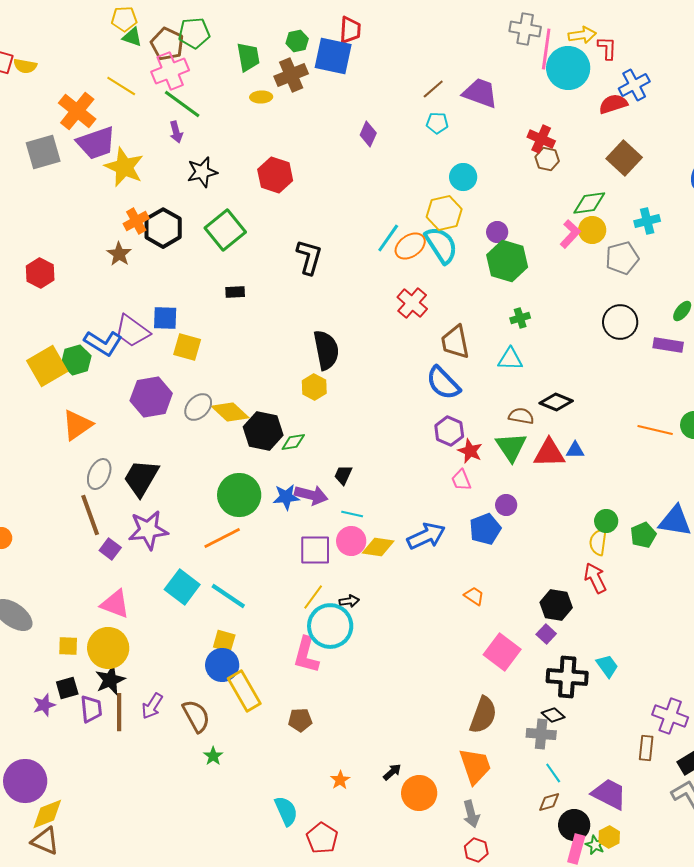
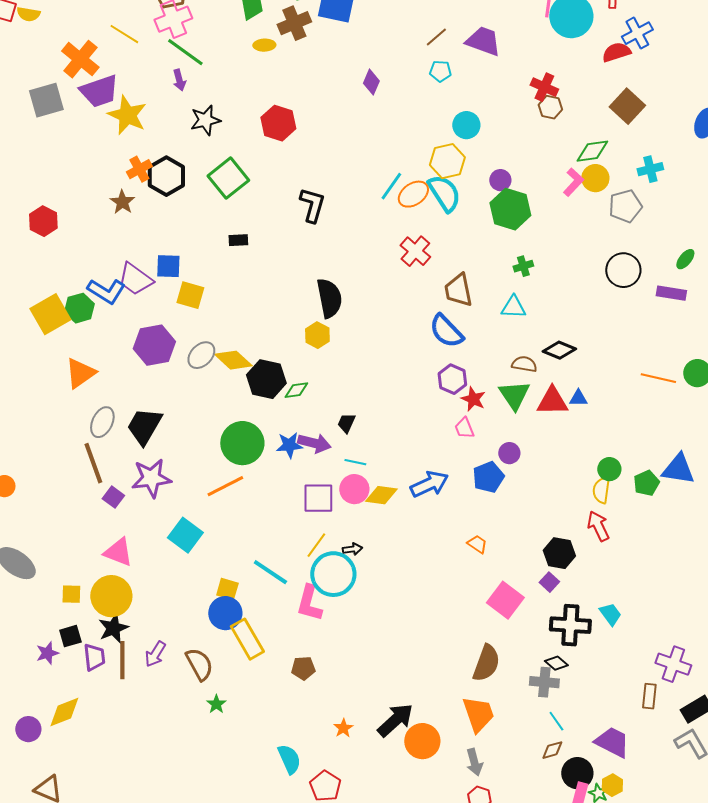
cyan line: (228, 596) -> (270, 572), moved
black arrow: (392, 772) -> (395, 720), size x2.0
purple circle: (25, 781) -> (28, 729), size x0.6
yellow diamond: (47, 814) -> (64, 712), moved

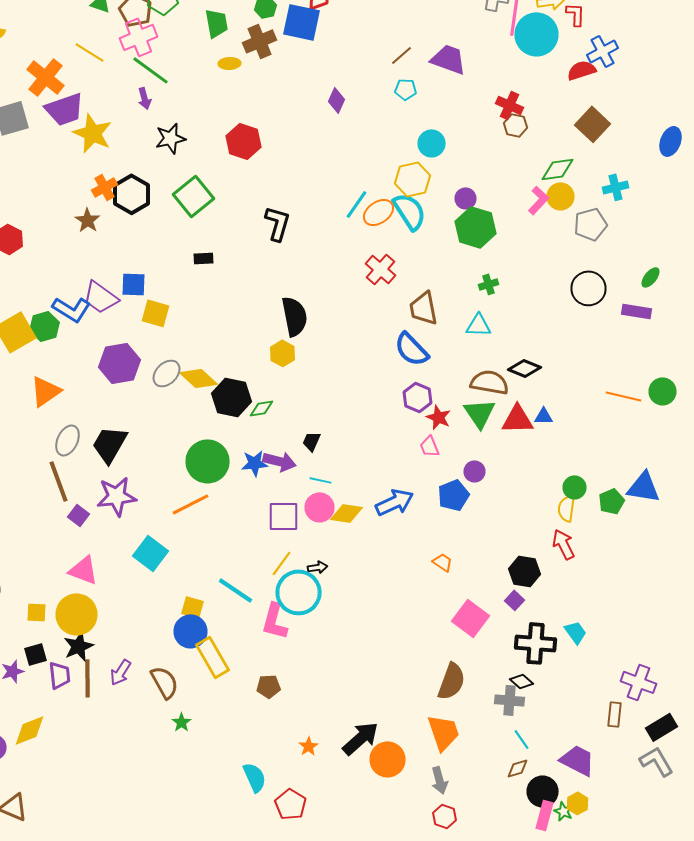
brown semicircle: (524, 364) -> (490, 382), size x1.5

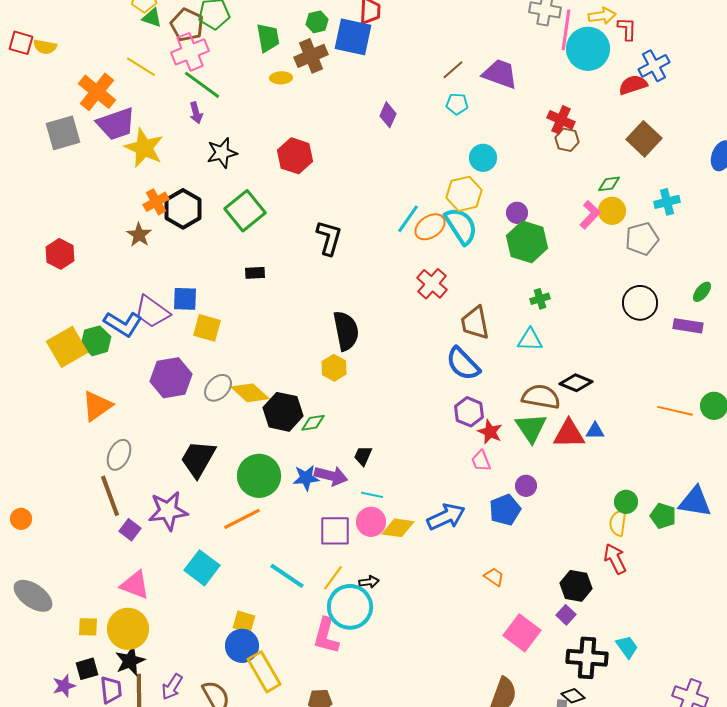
green diamond: (558, 169) -> (609, 184), size x0.7
black trapezoid: (110, 444) -> (198, 459), moved
green pentagon: (612, 501) -> (663, 516), turned -30
cyan line: (236, 590) -> (287, 576), moved

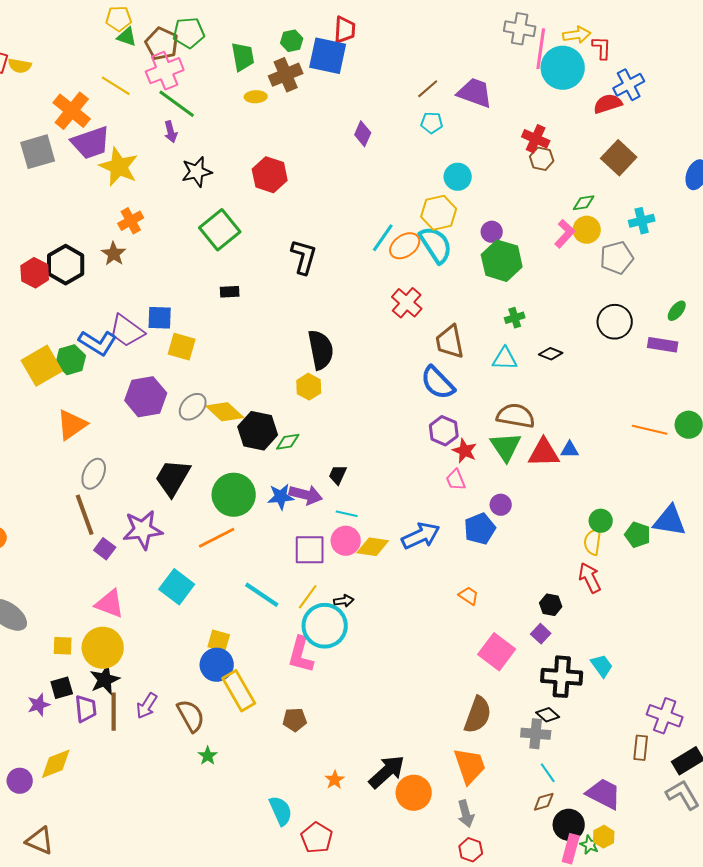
black hexagon: (183, 209) -> (66, 265), moved
black diamond: (576, 383) -> (551, 354), moved, size x0.7
black hexagon: (576, 586) -> (551, 605), size x0.7

